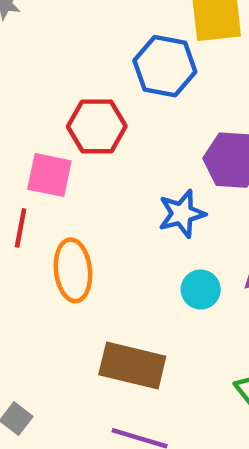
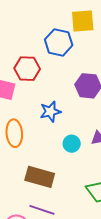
blue star: (182, 214) -> (50, 112), moved

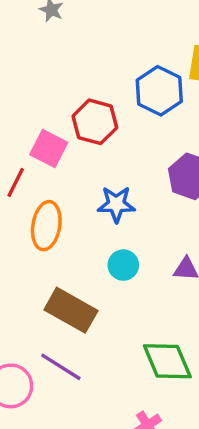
cyan circle: (72, 144) -> (123, 265), moved

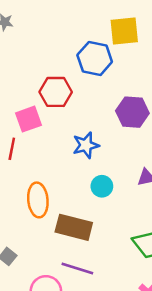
pink square: (49, 149) -> (29, 119), turned -32
orange ellipse: (46, 226) -> (38, 200), moved

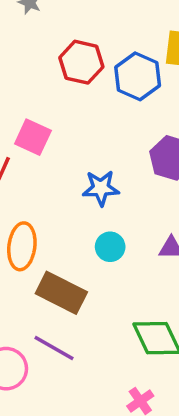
red hexagon: (56, 92) -> (81, 62), moved
pink square: (29, 119) -> (33, 137), turned 32

